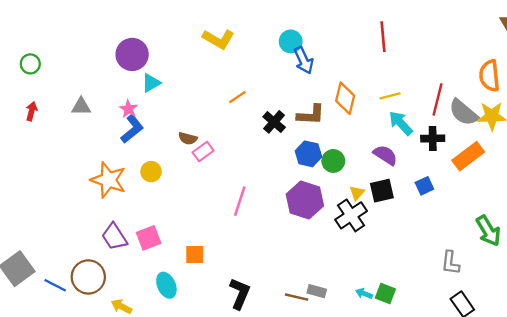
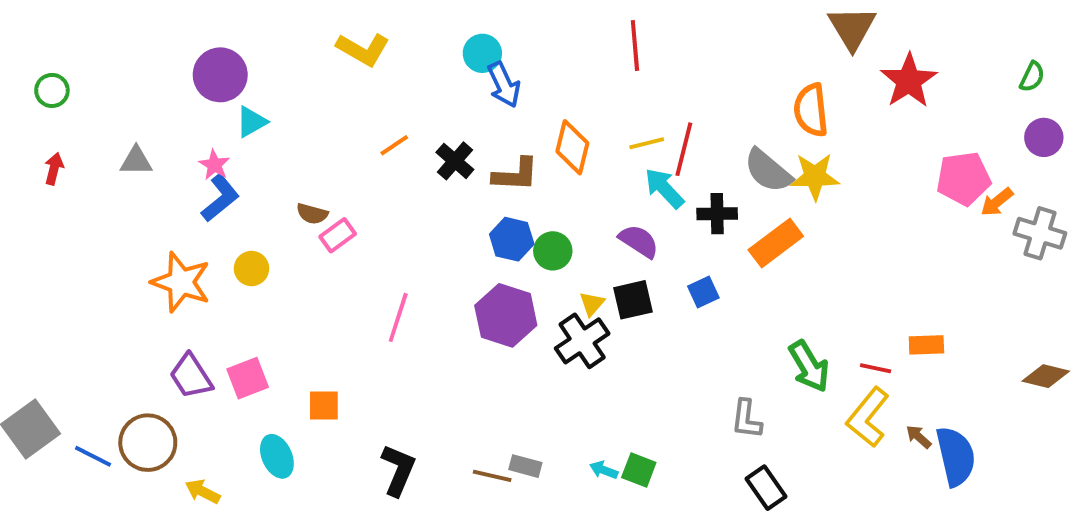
red line: (437, 99) -> (684, 149), moved
black cross: (274, 122) -> (455, 161), moved

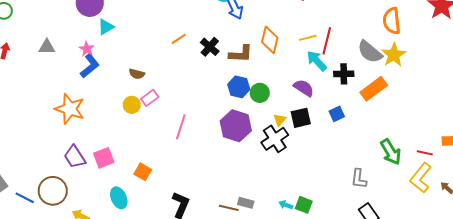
yellow star: (815, 177) -> (394, 55), turned -30
pink rectangle: (338, 235) -> (150, 98), moved
yellow circle: (252, 269) -> (132, 105), moved
orange square: (324, 405) -> (143, 172), turned 30

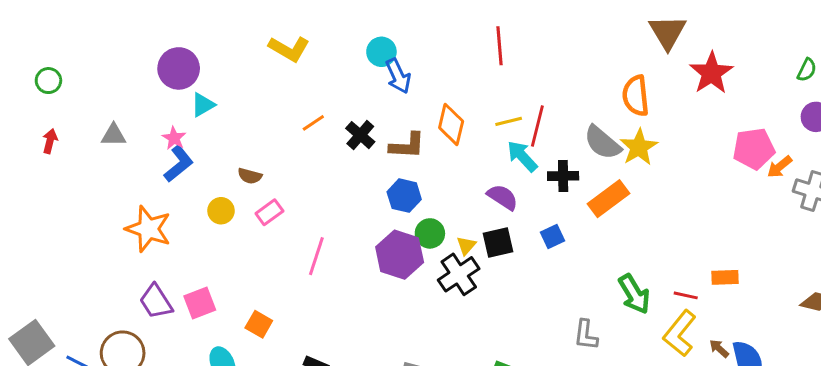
green circle: (260, 93) -> (430, 233), moved
yellow circle: (132, 105) -> (221, 211), moved

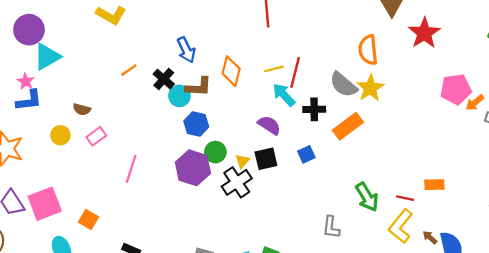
cyan circle: (381, 52) -> (179, 96), moved
blue arrow: (398, 76) -> (186, 50), moved
cyan triangle: (203, 105) -> (47, 57), size x1.5
blue L-shape: (179, 164) -> (29, 100), turned 32
pink square: (200, 303) -> (45, 204), size x1.4

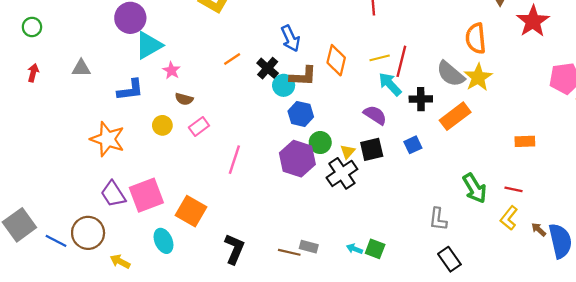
pink star: (26, 81) -> (172, 70), moved
orange rectangle: (434, 185) -> (525, 141), moved
orange square: (88, 219) -> (191, 211), size x1.5
yellow L-shape: (401, 226) -> (509, 218), size x0.7

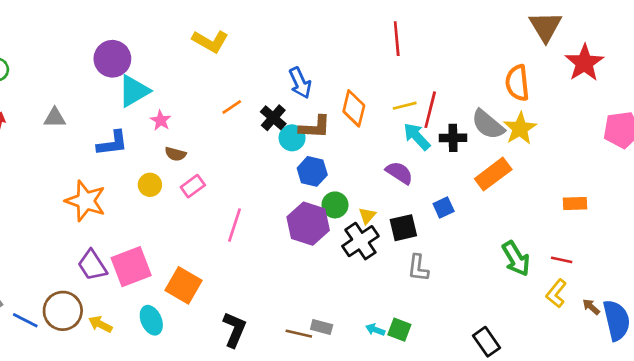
black cross: (421, 99) -> (453, 138), moved
black square: (372, 149) -> (403, 228), moved
gray L-shape: (438, 219) -> (418, 268), moved
yellow arrow: (120, 261) -> (100, 324), moved

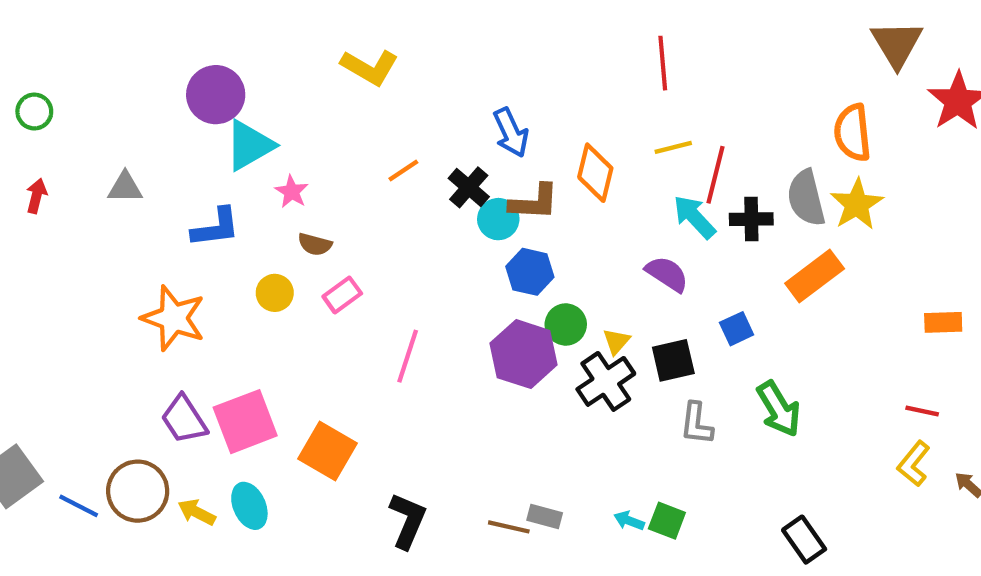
yellow line: (405, 106) -> (673, 147), moved
gray semicircle: (488, 124) -> (806, 198), turned 36
green arrow: (516, 259) -> (779, 409), moved
cyan ellipse: (151, 320) -> (249, 506), moved

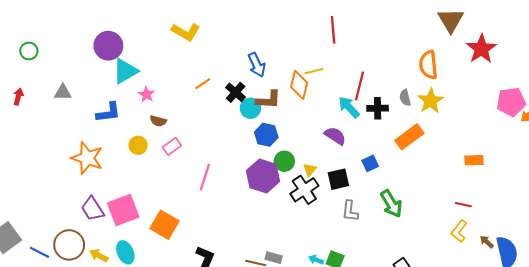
green circle: (34, 112) -> (29, 51), moved
yellow line: (673, 147) -> (314, 71), moved
gray semicircle: (806, 198) -> (405, 98), size x0.6

